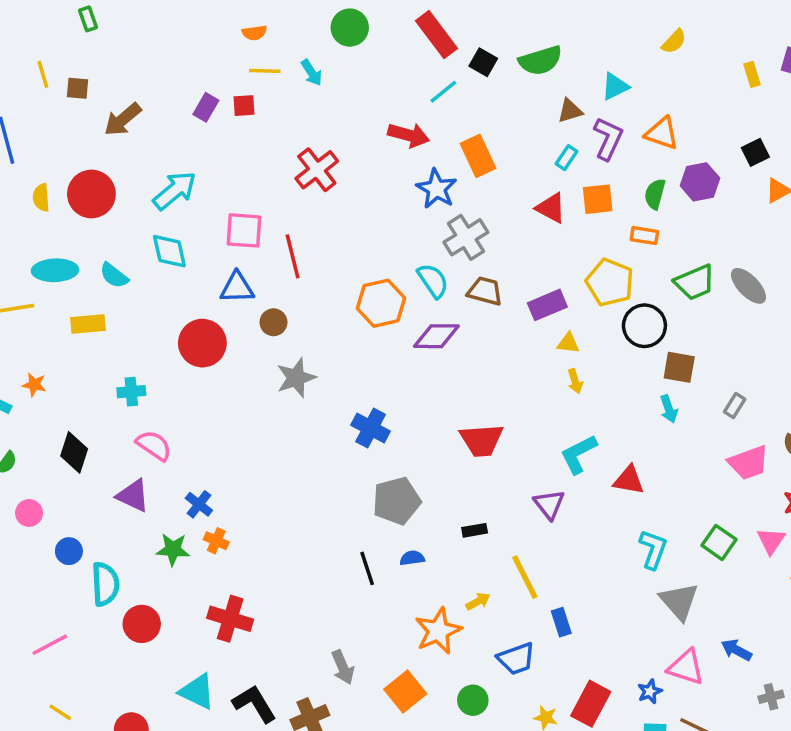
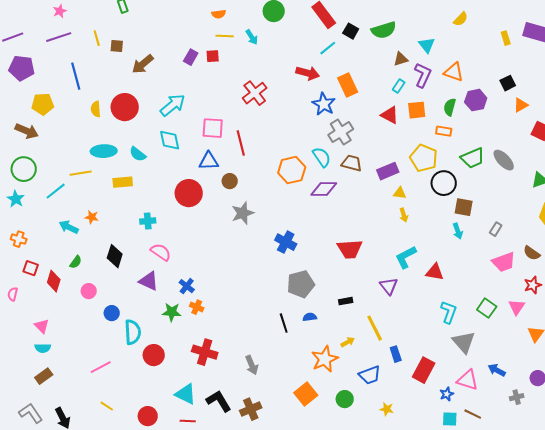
cyan triangle: (615, 87) -> (427, 45), turned -42
gray arrow: (343, 667) -> (252, 365), moved
red rectangle: (591, 704) -> (424, 370), moved

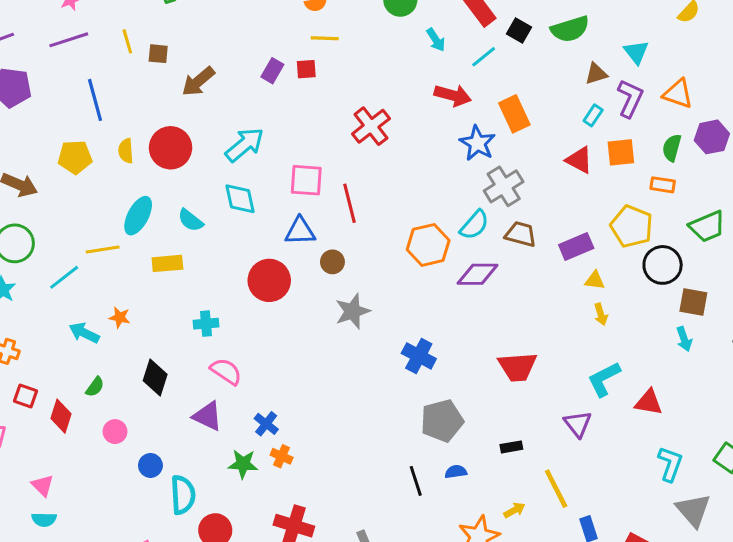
cyan arrow: (252, 37) -> (436, 40), moved
yellow pentagon: (43, 104) -> (75, 157), moved
cyan ellipse: (104, 151) -> (138, 216), turned -60
cyan semicircle: (322, 157) -> (474, 225), turned 75

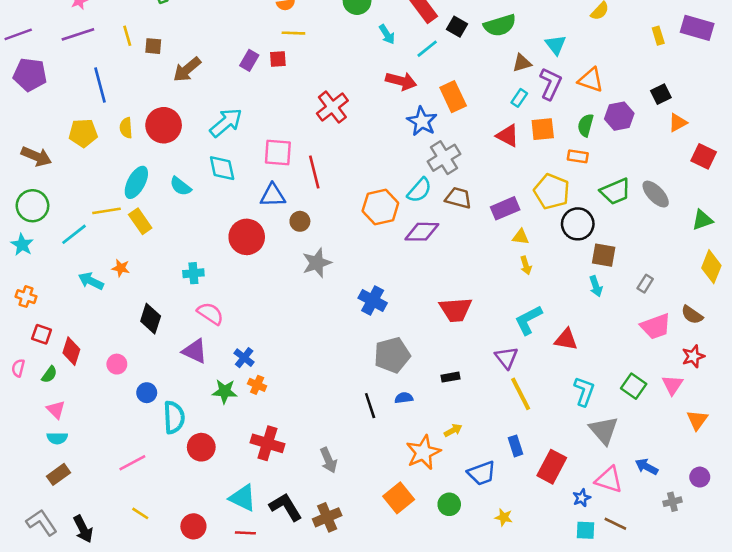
yellow rectangle: (167, 263) -> (140, 221), moved, turned 60
green semicircle: (95, 387) -> (49, 374), moved
yellow line: (556, 489) -> (521, 394), moved

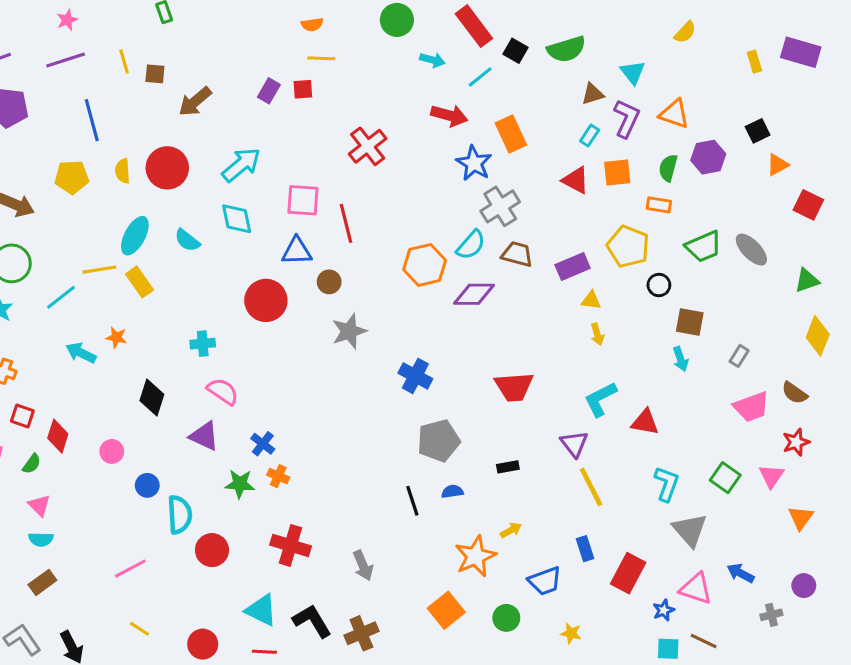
cyan arrow: (387, 34) -> (432, 60), turned -42
black circle: (578, 224) -> (659, 285), size x0.6

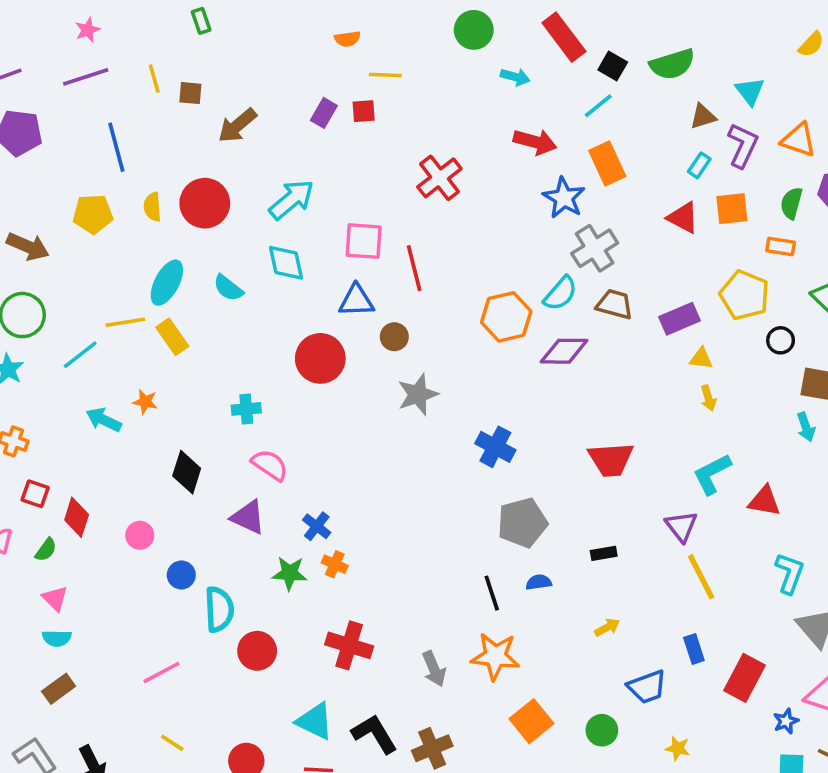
orange semicircle: (312, 25) -> (347, 39), moved
cyan line: (480, 77) -> (598, 106), moved
orange star: (476, 556) -> (495, 656), moved, turned 30

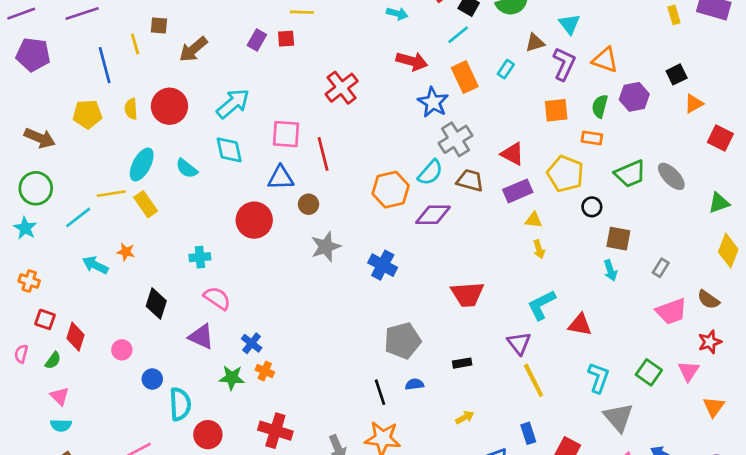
yellow line: (154, 79) -> (135, 44), moved
cyan rectangle: (699, 165) -> (506, 69), moved
red triangle: (683, 218) -> (512, 154), moved
blue cross: (495, 447) -> (383, 265), moved

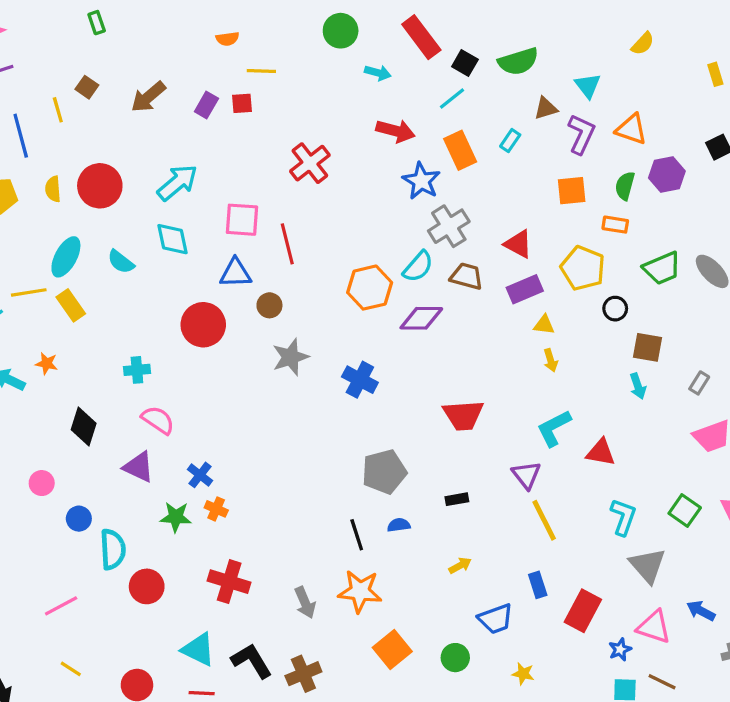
brown square: (159, 25) -> (87, 87), turned 30
brown arrow: (193, 49) -> (148, 97), moved

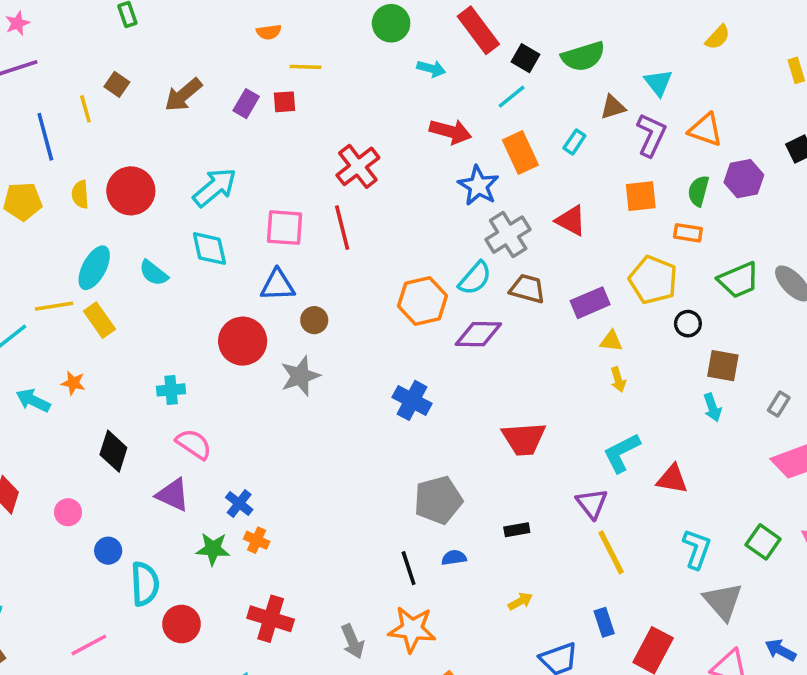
red line: (287, 244) -> (342, 228), moved
red triangle: (518, 244) -> (571, 221), moved
gray star: (290, 357) -> (300, 376), moved

